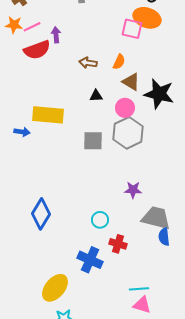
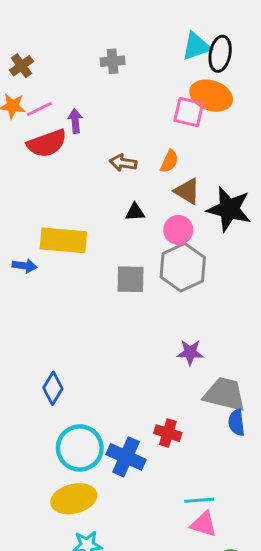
blue diamond: (41, 214) -> (53, 388), size x0.7
cyan circle: (100, 220) -> (80, 448), moved, size x1.8
yellow ellipse: (55, 288) -> (74, 499), turned 36

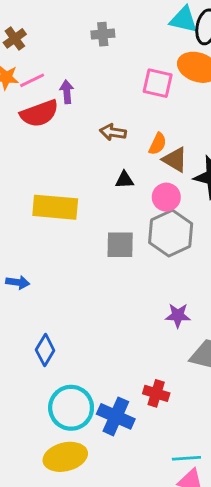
cyan triangle: (196, 46) -> (184, 20), turned 32
pink square: (189, 112) -> (158, 83), moved
orange semicircle: (169, 161) -> (158, 144), moved
blue arrow: (24, 266) -> (18, 282), moved

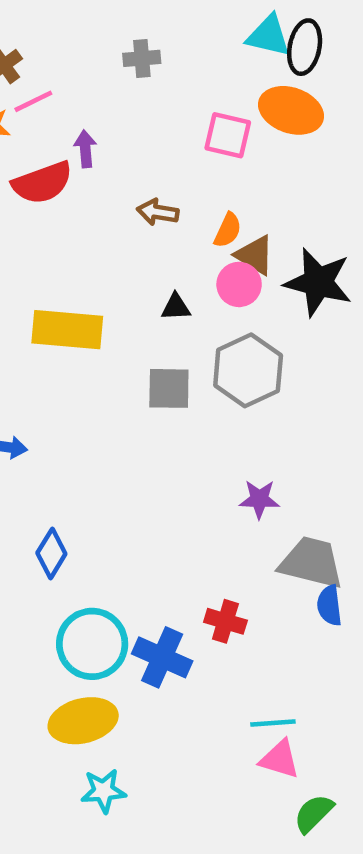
pink line: (32, 80) -> (33, 101), moved
black triangle: (124, 180) -> (176, 307), moved
pink circle: (166, 197) -> (239, 284), moved

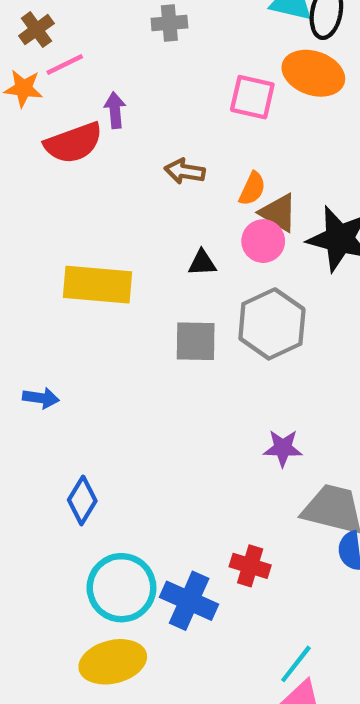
cyan line: (273, 723) -> (296, 664), turned -48

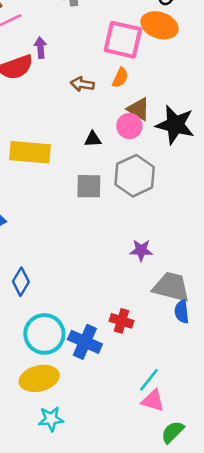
pink square: (252, 97) -> (123, 40), size x1.4
orange semicircle: (252, 189) -> (120, 78), moved

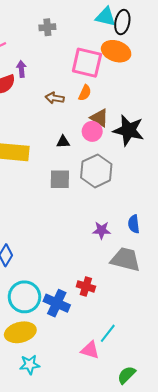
blue semicircle: (182, 312) -> (134, 224), moved
pink triangle: (153, 401) -> (90, 350), moved

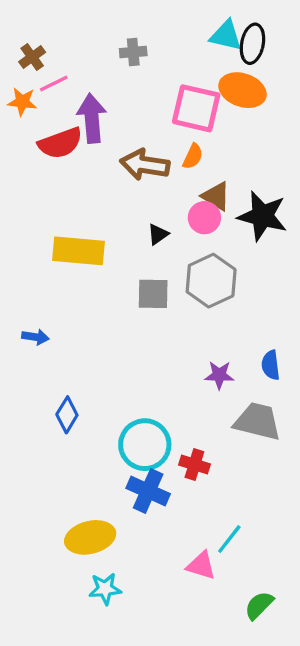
purple arrow: (21, 69) -> (92, 118), size x1.8
brown arrow: (55, 98) -> (145, 165), size x1.6
black triangle: (63, 142) -> (158, 234), turned -32
cyan circle: (24, 297) -> (145, 445), moved

